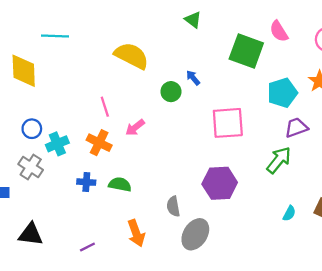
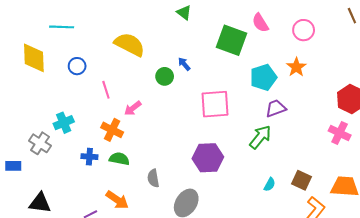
blue circle: (32, 129) -> (77, 66), moved
orange cross: (99, 143) -> (112, 130), moved
gray semicircle: (173, 206) -> (153, 178), moved
orange arrow: (136, 233) -> (117, 200), moved, turned -35

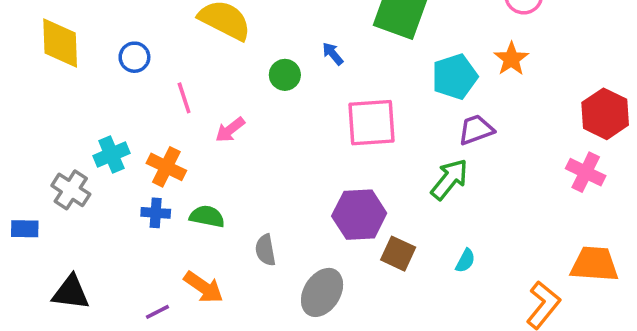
blue arrow: (184, 64) -> (333, 54), moved
orange cross: (112, 130) -> (166, 167), moved
brown square: (301, 180) -> (398, 254), moved

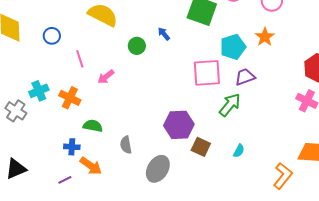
pink square: (372, 123) -> (207, 73), moved
blue cross: (156, 213) -> (72, 147), moved
black triangle: (71, 292) -> (16, 169), turned -30

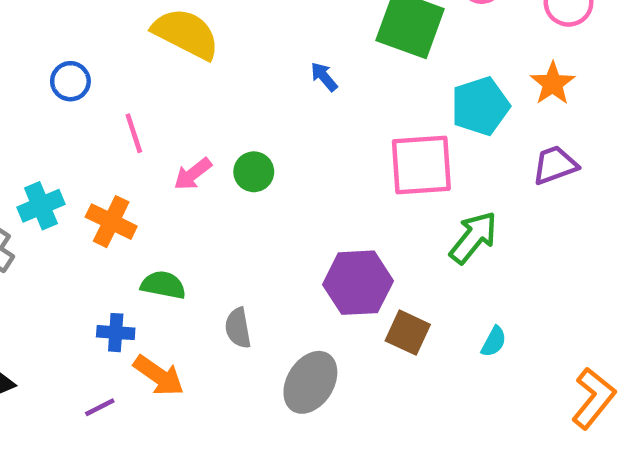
green circle: (137, 46) -> (254, 172), moved
purple trapezoid: (245, 77) -> (555, 165), moved

